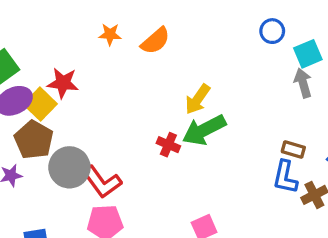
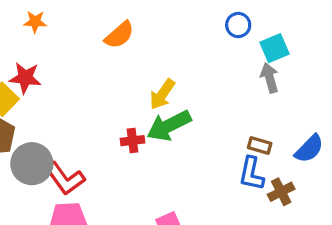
orange star: (110, 34) -> (35, 22), moved
red cross: (168, 145) -> (133, 141), turned -30

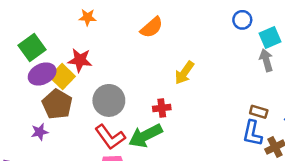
green arrow: (169, 126) -> (145, 136), moved
gray circle: (32, 164) -> (109, 100), moved

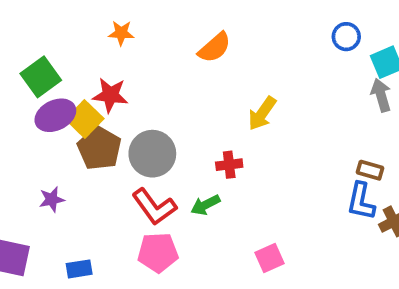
brown pentagon: (57, 104) -> (99, 148), moved
green arrow: (145, 136) -> (205, 205), size x0.6

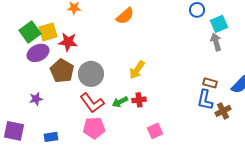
yellow arrow: (262, 113) -> (137, 70), moved
yellow square: (85, 119) -> (48, 32), moved, turned 30
red cross: (229, 165) -> (139, 100), moved

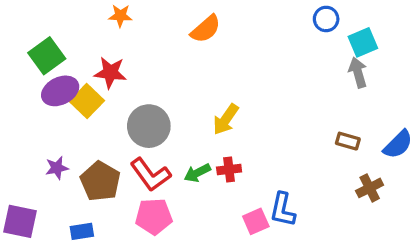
yellow square: (48, 32) -> (87, 101), moved, turned -30
brown pentagon: (62, 71) -> (100, 181), moved
blue L-shape: (205, 100) -> (283, 210), moved

